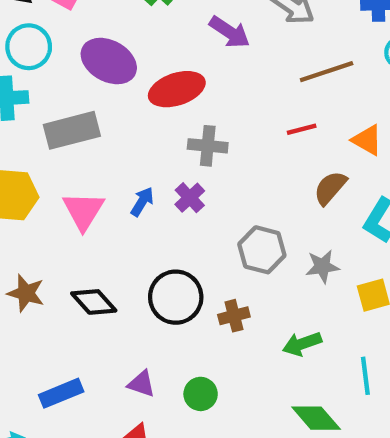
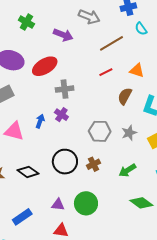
pink triangle: (83, 211) -> (14, 131), turned -35
green circle: (201, 394) -> (86, 203), size x1.5

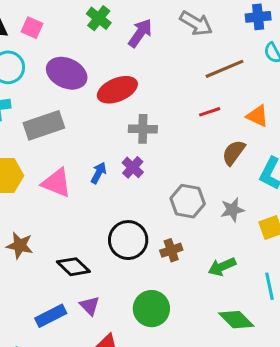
purple arrow: (63, 35) -> (140, 33), moved, turned -84
black diamond: (28, 172) -> (73, 267), moved
purple triangle: (58, 205) -> (90, 306), moved, turned 32

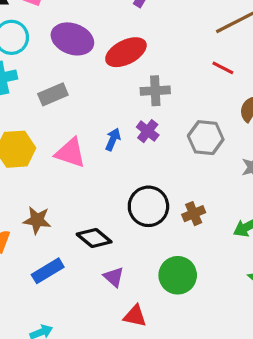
red line: (210, 112) -> (223, 68), turned 50
gray rectangle: (44, 125) -> (53, 94), size x0.7
gray hexagon: (188, 201) -> (206, 138), moved
blue rectangle: (51, 316) -> (48, 271), moved

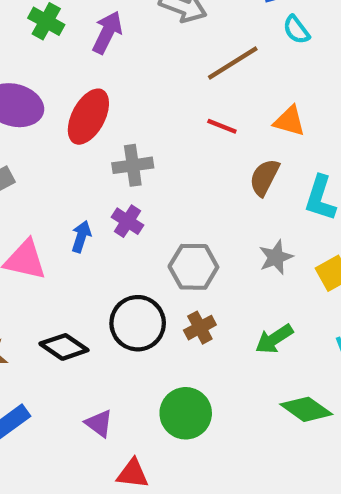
red ellipse: (126, 52) -> (88, 117), turned -30
gray hexagon: (206, 138) -> (193, 267), moved
black diamond: (94, 238) -> (64, 347), moved

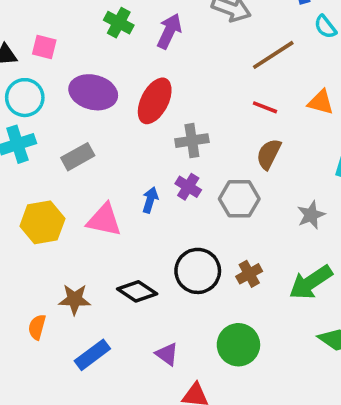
brown semicircle: (264, 177) -> (269, 154), moved
gray hexagon: (193, 267) -> (239, 199), moved
green arrow: (274, 339) -> (311, 282), size x1.4

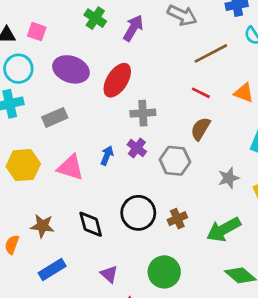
black diamond: (137, 291) -> (91, 224), turned 36

